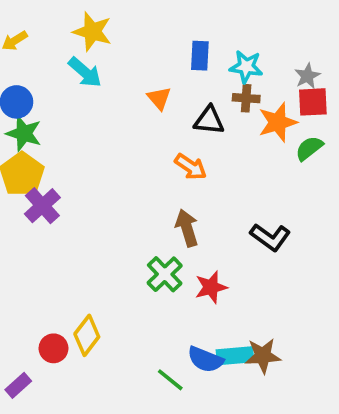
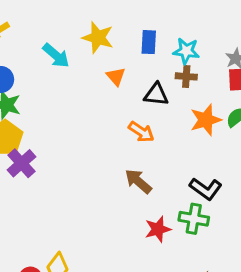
yellow star: (92, 32) -> (98, 38), moved
orange star: (278, 122) -> (206, 120), moved
brown arrow: (187, 228) -> (138, 181), turned -32
green cross: (165, 274) -> (194, 219), moved, turned -36

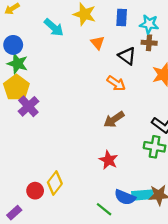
black triangle: (156, 94) -> (127, 56), turned 30
brown arrow: (138, 181) -> (114, 119), turned -75
red star: (158, 229) -> (109, 160), moved, turned -30

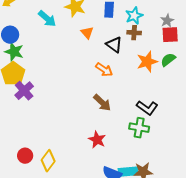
cyan star: (149, 24) -> (134, 16), turned -30
brown arrow: (114, 119) -> (102, 103), turned -102
red circle: (35, 191) -> (25, 156), moved

